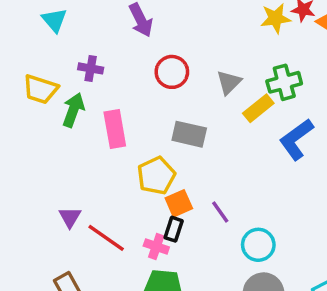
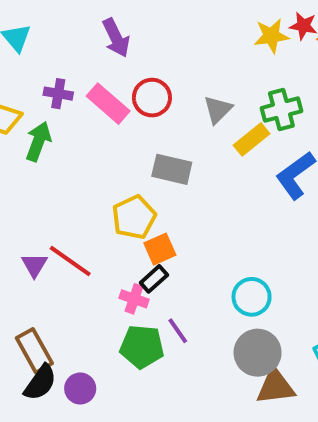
pink rectangle: (115, 129) -> (108, 104), moved, turned -39
purple line: (220, 212) -> (178, 331), moved
black rectangle: (174, 229) -> (154, 279), turned 30
red line: (106, 238) -> (70, 261), moved

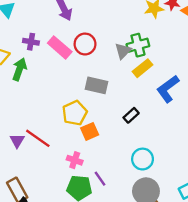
green cross: (281, 110) -> (138, 45), moved
black rectangle: (154, 279) -> (131, 115), moved

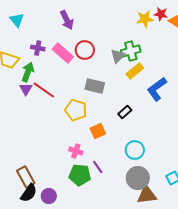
yellow pentagon: (75, 113) -> (76, 110), turned -30
orange square: (90, 131) -> (98, 131), moved
red line: (38, 138) -> (44, 90), moved
purple triangle: (17, 141) -> (26, 89), moved

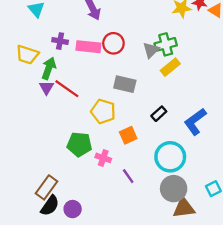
pink rectangle: (63, 53) -> (88, 47), turned -35
blue L-shape: (157, 89) -> (195, 122), moved
cyan circle: (135, 150) -> (170, 157), size x1.4
green pentagon: (80, 175) -> (79, 144), moved
brown rectangle: (26, 177) -> (46, 187), turned 65

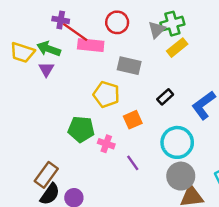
pink rectangle: (88, 47) -> (91, 45), moved
yellow trapezoid: (27, 55) -> (22, 52), moved
green arrow: (49, 68) -> (49, 49), turned -90
red line: (67, 89) -> (75, 32), moved

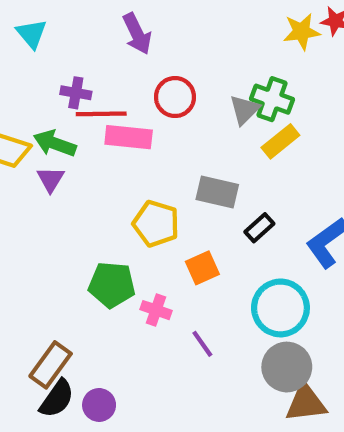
green cross: (172, 24) -> (272, 99), turned 35
red line: (75, 32) -> (101, 114), turned -36
gray rectangle: (129, 66) -> (217, 192), moved

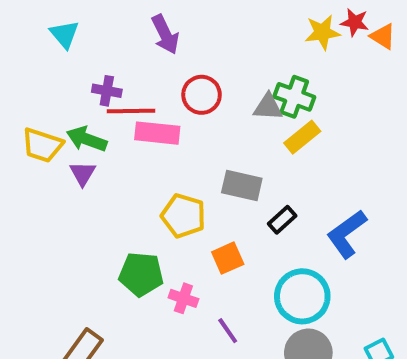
gray triangle: (245, 110) -> (268, 107), turned 48

